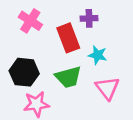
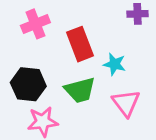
purple cross: (89, 18) -> (138, 14), moved
pink cross: (30, 21) -> (35, 24), turned 35

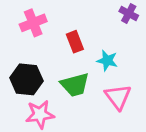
purple cross: (138, 14) -> (129, 13), turned 30
red rectangle: (80, 44) -> (75, 42), size x0.7

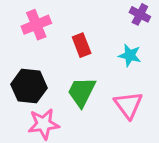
cyan star: (107, 61) -> (130, 55), moved
green trapezoid: (75, 85) -> (82, 92), turned 132

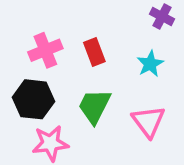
pink cross: (36, 25) -> (45, 50), moved
cyan star: (130, 55) -> (150, 64), turned 30

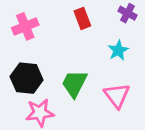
pink cross: (45, 50) -> (25, 26), moved
red rectangle: (94, 52) -> (82, 18), moved

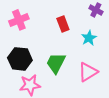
red rectangle: (82, 18) -> (63, 24), moved
pink triangle: (117, 95) -> (88, 72), turned 35

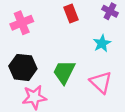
red rectangle: (63, 24) -> (71, 14), moved
pink triangle: (88, 72) -> (101, 82), turned -45

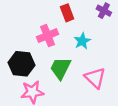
pink cross: (22, 23) -> (48, 36), moved
cyan star: (102, 43) -> (82, 41), moved

